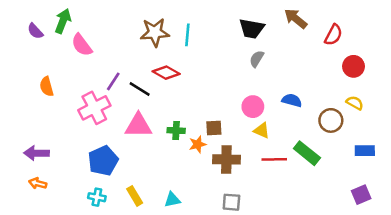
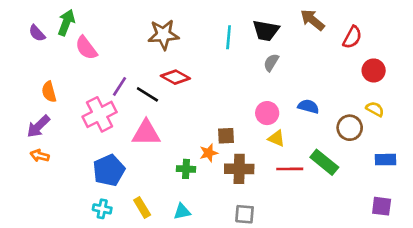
cyan line: (187, 35) -> (229, 37), moved
green cross: (176, 131) -> (186, 169), moved
purple arrow: (36, 153) -> (38, 126), moved, turned -45
orange arrow: (38, 183) -> (40, 156), moved
purple square: (361, 195) -> (382, 206), turned 30

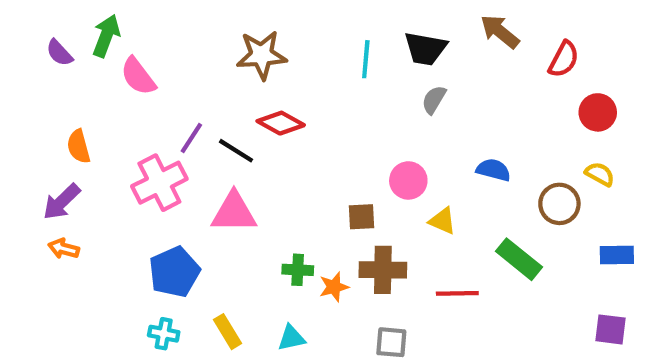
pink circle: (267, 113) -> (408, 180), moved
orange star: (209, 153) -> (334, 287), moved
red line: (290, 169) -> (457, 293), moved

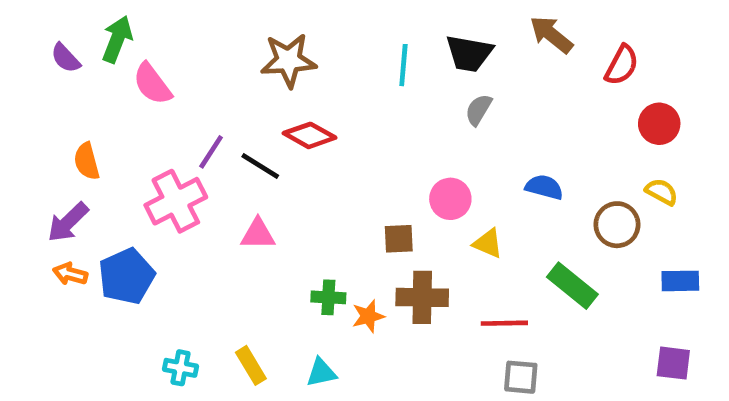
pink triangle: (234, 212) -> (258, 234), size x0.7
blue pentagon: (174, 272) -> (127, 276), moved
gray square: (391, 342) -> (521, 377), moved

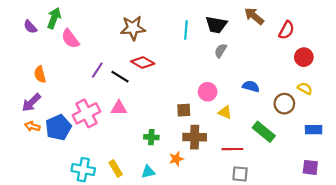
pink cross: (176, 201) -> (86, 113), moved
orange star: (368, 316) -> (176, 159), moved
cyan cross: (181, 368) -> (83, 170), size x1.5

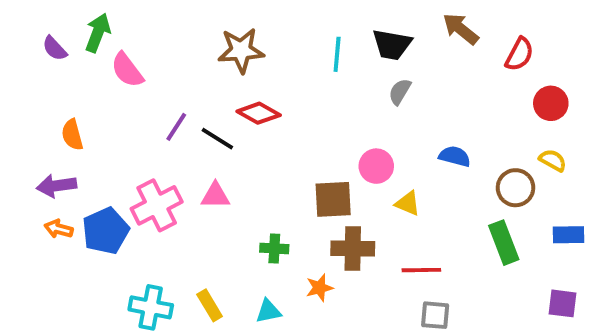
purple arrow: (31, 103) -> (57, 186), turned 36
brown square: (184, 110) -> (333, 199), size x1.5
green rectangle: (264, 132) -> (504, 243), moved, turned 30

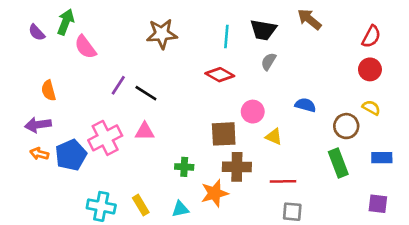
red semicircle: (519, 54) -> (371, 36), moved
red diamond: (259, 113) -> (220, 75), moved
orange star: (319, 288) -> (214, 193), size x1.5

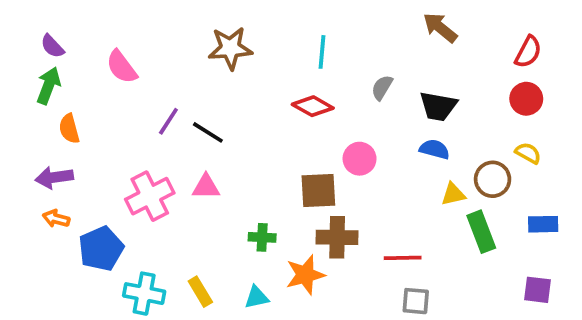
green arrow: (66, 22) -> (49, 86), moved
black trapezoid: (263, 30) -> (438, 106), moved
yellow triangle: (274, 137) -> (453, 194), moved, turned -36
blue pentagon: (71, 155) -> (101, 249), moved

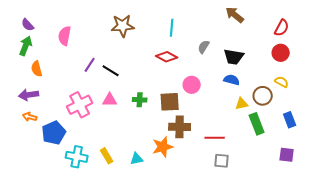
pink semicircle: (122, 67) -> (65, 36), turned 48
blue rectangle: (543, 224) -> (290, 120), turned 70
green cross: (262, 237) -> (140, 100), moved

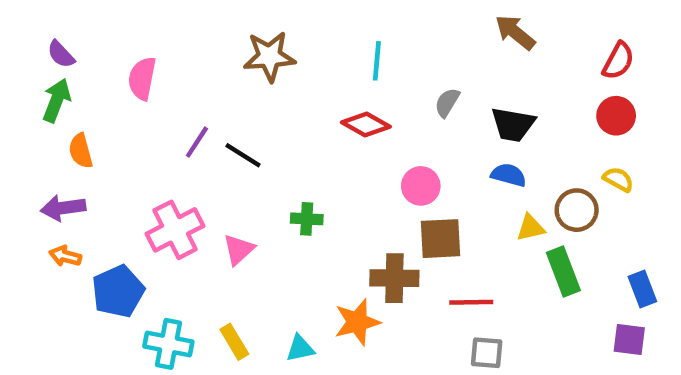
pink triangle: (110, 100) -> (239, 250), moved, turned -42
brown square: (170, 102) -> (441, 239), moved
blue rectangle: (290, 120) -> (642, 289), moved

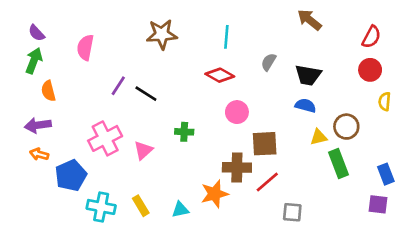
yellow semicircle: (618, 179) -> (385, 102), moved, turned -114
pink circle: (421, 186) -> (237, 112), moved
red line: (471, 302) -> (267, 182), moved, turned -40

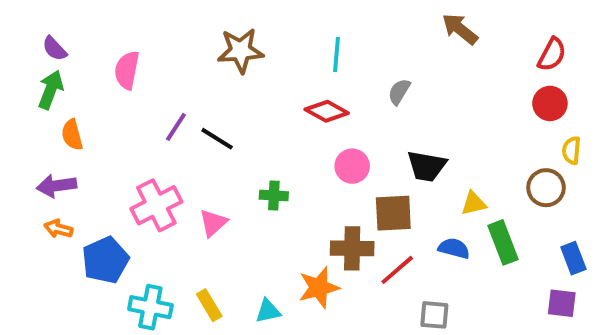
black trapezoid: (308, 75) -> (427, 166), moved
blue semicircle: (305, 105) -> (454, 248), moved
brown circle: (346, 127) -> (546, 188), moved

